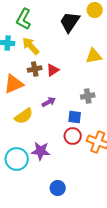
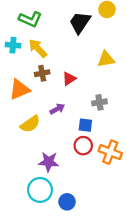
green L-shape: (24, 19) -> (30, 19), turned -95
red triangle: (53, 70) -> (69, 79), moved
cyan circle: (17, 159) -> (40, 190), moved

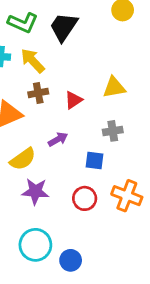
black trapezoid: (80, 22) -> (64, 27), moved
yellow triangle: (106, 59) -> (114, 87), moved
red circle: (83, 146) -> (85, 198), moved
purple star: (49, 162) -> (35, 191), moved

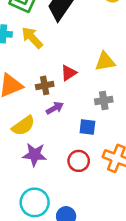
brown cross: (38, 93) -> (45, 85), moved

